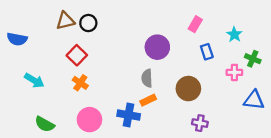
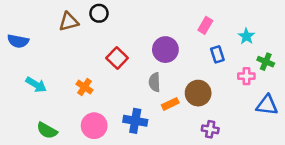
black circle: (88, 23) -> (99, 13), moved
red square: (77, 55) -> (117, 58), moved
orange rectangle: (148, 100) -> (170, 104), moved

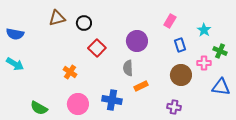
black circle: (99, 13) -> (84, 23), moved
cyan arrow: (36, 85) -> (15, 64), moved
brown circle: (198, 93) -> (181, 75), moved

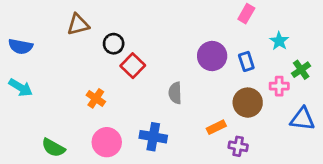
pink rectangle: (170, 21) -> (246, 14), moved
black circle: (84, 23) -> (114, 44), moved
purple circle: (137, 41) -> (212, 56), moved
green cross: (220, 51) -> (301, 70), turned 32
orange rectangle: (141, 86) -> (216, 127), moved

